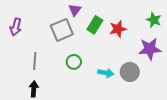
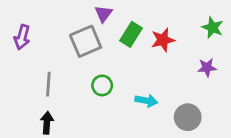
purple star: (150, 49) -> (207, 68), size x0.6
gray circle: (130, 72) -> (188, 117), moved

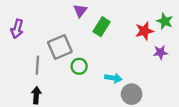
red star: (163, 40) -> (144, 31), moved
gray square: (86, 41) -> (60, 47), moved
gray circle: (188, 117) -> (132, 94), moved

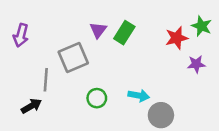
purple triangle: (80, 11) -> (98, 30), moved
green circle: (79, 66) -> (97, 98), moved
black arrow: (36, 95) -> (31, 106), moved, turned 56

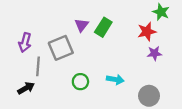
green star: (202, 26) -> (161, 12), moved
purple arrow: (21, 35) -> (25, 42), moved
purple star: (196, 64) -> (154, 53), moved
gray circle: (161, 115) -> (149, 96), moved

